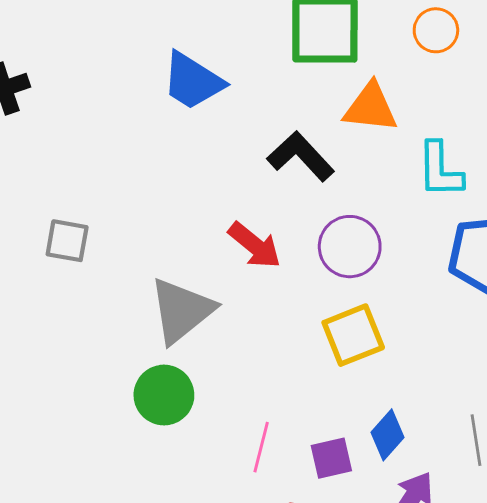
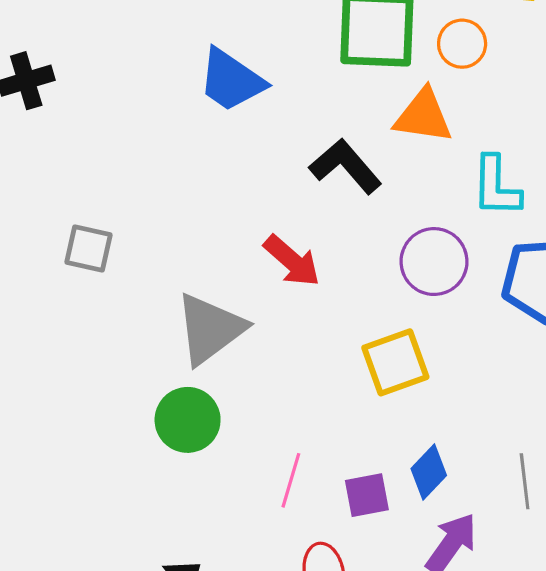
orange circle: (436, 30) -> (462, 44), moved
purple circle: (350, 247) -> (434, 262), moved

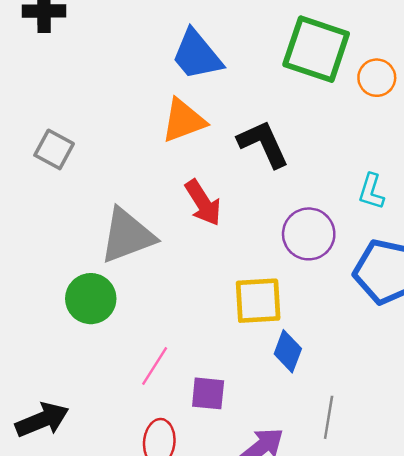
orange triangle: (423, 116) -> (183, 121), moved, turned -45
cyan L-shape: (496, 186) -> (371, 191), size x0.7
blue diamond: (429, 472) -> (288, 351), moved, turned -39

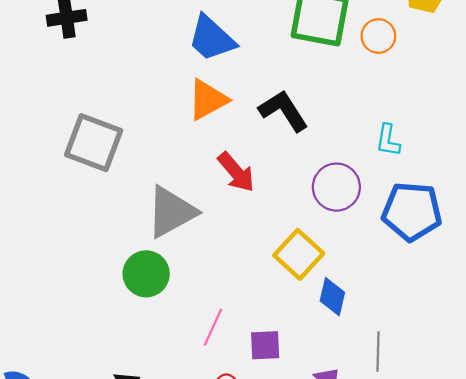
gray square: (54, 149) -> (94, 143), size x1.6
yellow square: (258, 301) -> (299, 254), turned -36

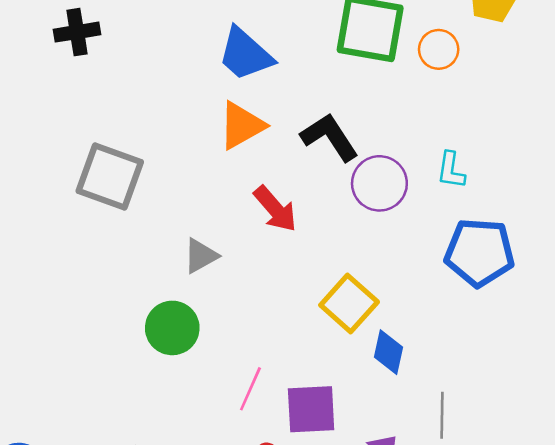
purple circle: (336, 187) -> (379, 183), moved
gray triangle: (171, 212) -> (201, 256), size x0.6
purple square: (265, 345) -> (311, 409), size x1.4

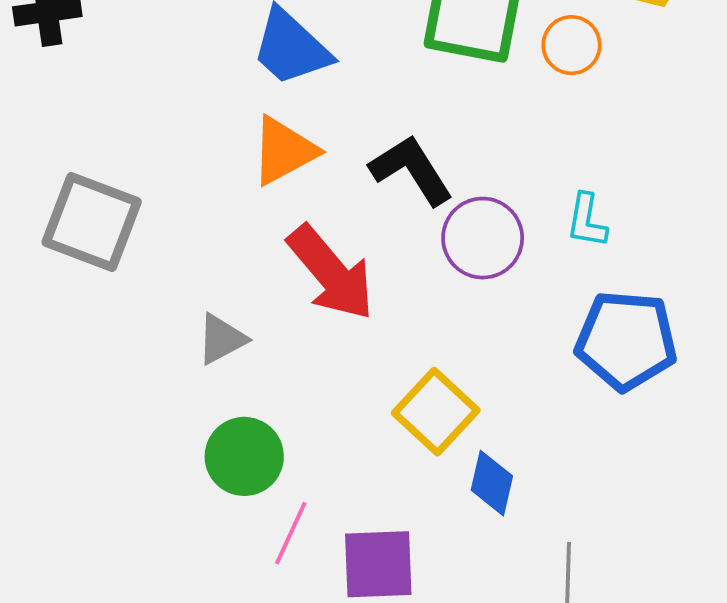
red arrow: (275, 209) -> (331, 273), size x1.4
green circle: (172, 328) -> (244, 456), moved

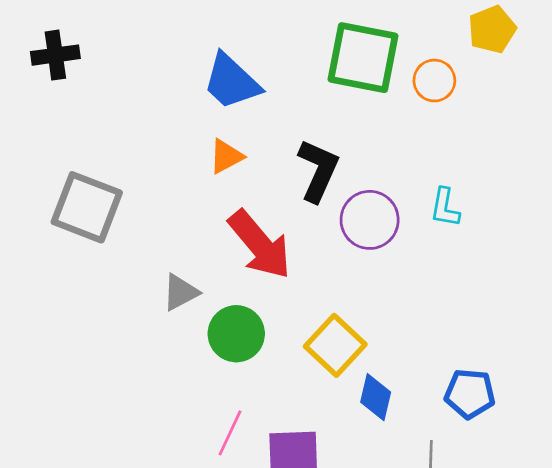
orange triangle: (284, 151) -> (226, 156), size x0.7
black L-shape: (411, 170) -> (318, 170), turned 56
blue pentagon: (626, 340) -> (470, 394), moved, size x0.7
green circle: (244, 456) -> (236, 334), moved

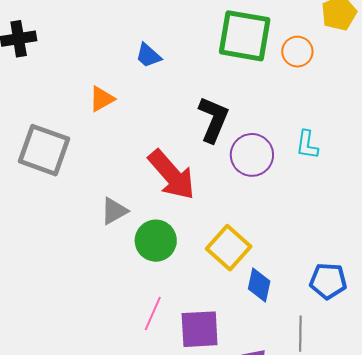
blue trapezoid: (231, 82) -> (148, 55), size x0.6
orange triangle: (226, 156) -> (102, 99), moved

